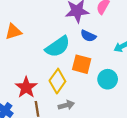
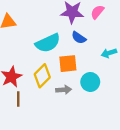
orange square: (82, 64) -> (68, 64), turned -30
gray arrow: (66, 105) -> (64, 90), moved

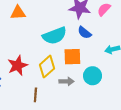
brown line: (18, 99) -> (35, 95), moved

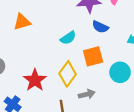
cyan semicircle: (55, 36) -> (68, 38), size x0.6
gray arrow: (67, 81) -> (87, 94), moved

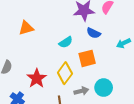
cyan circle: (120, 72) -> (104, 88), moved

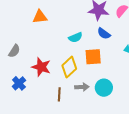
red star: (37, 78) -> (41, 67), turned -30

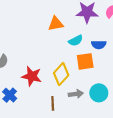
orange triangle: (40, 17) -> (56, 24), moved
blue semicircle: (104, 33) -> (99, 45), moved, turned -32
cyan semicircle: (75, 37) -> (76, 41), moved

